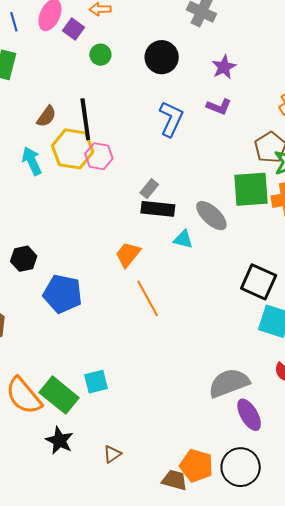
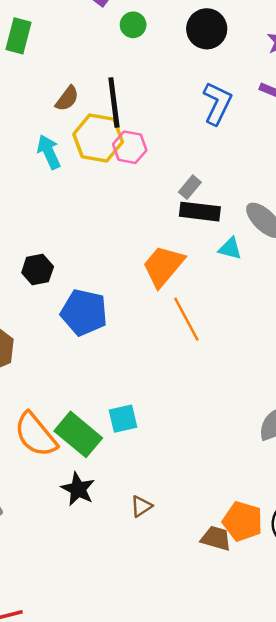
orange trapezoid: (128, 255) -> (163, 266), size x1.4

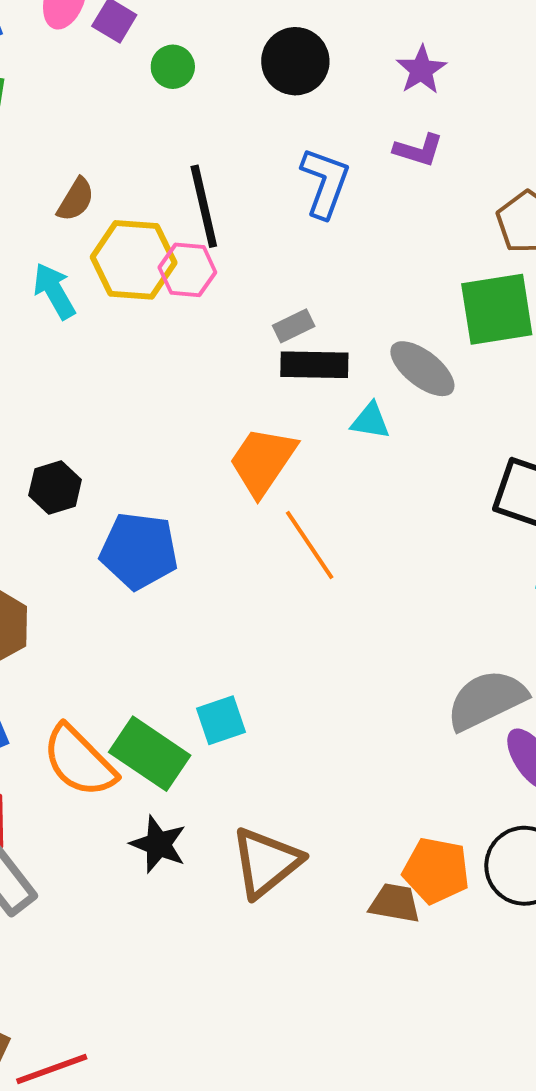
black line: (114, 102) -> (204, 206), moved
gray rectangle: (190, 187) -> (294, 326), turned 30
brown triangle: (141, 506) -> (266, 862), size x2.0

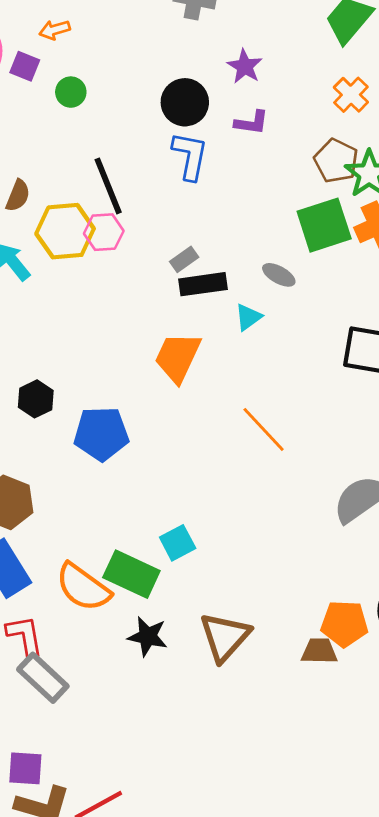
black circle: (295, 61) -> (185, 102), moved
gray ellipse: (422, 369) -> (279, 275), size x0.7
cyan triangle: (370, 421) -> (248, 317), turned -36
orange line: (310, 545) -> (264, 429), moved

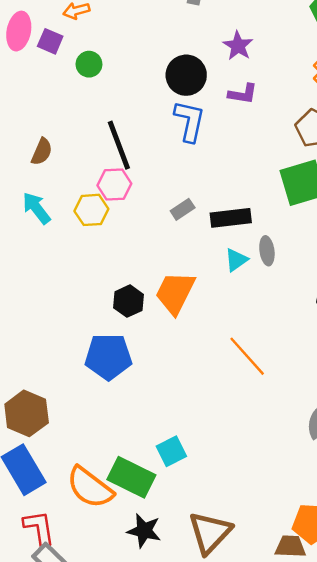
yellow hexagon: (65, 231) -> (91, 210), moved, size x0.7
gray ellipse: (279, 275) -> (267, 251), moved, turned 52
black rectangle: (203, 284) -> (231, 218), moved
black hexagon: (36, 399) -> (128, 301), moved

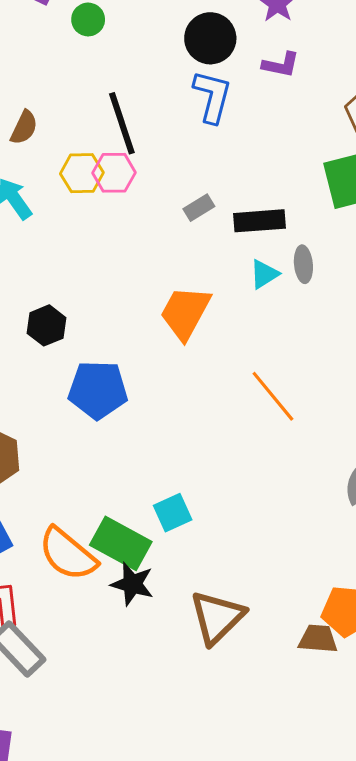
yellow hexagon: (91, 210) -> (82, 173), moved
black hexagon: (128, 301) -> (46, 325), moved
black star: (144, 531) -> (132, 584), moved

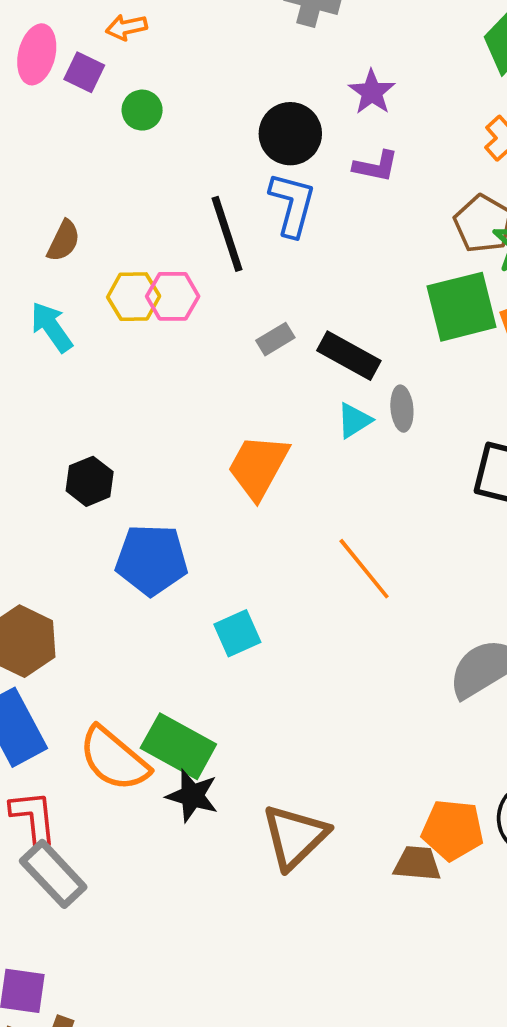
black line: (122, 123) -> (227, 234), moved
black rectangle: (259, 221) -> (349, 356), turned 33
cyan square: (173, 513) -> (237, 633), moved

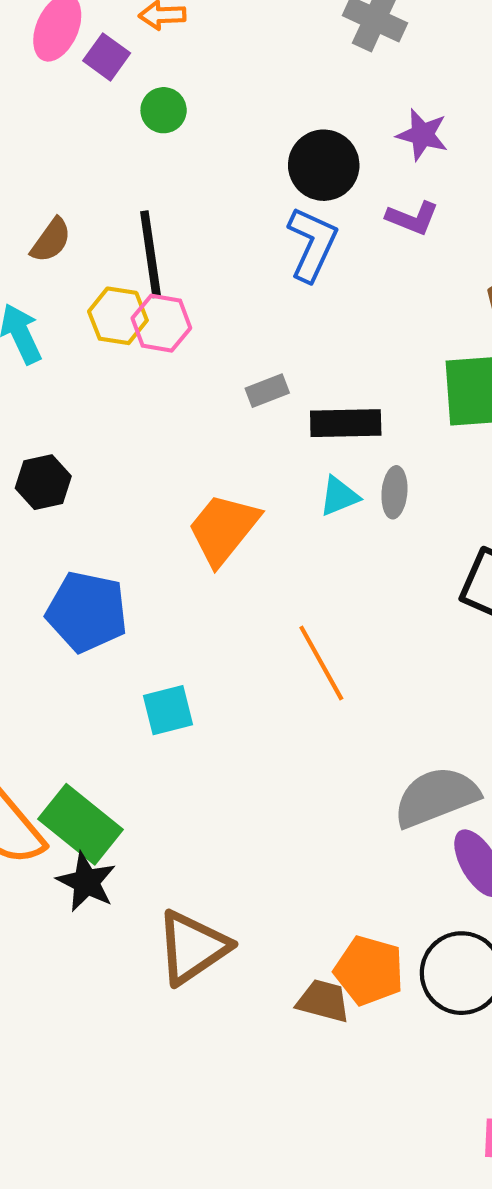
purple star: (372, 92) -> (422, 135), turned -30
black line: (227, 234) -> (151, 254), moved
black rectangle: (349, 356) -> (346, 423), turned -40
black hexagon: (90, 481) -> (43, 482), moved

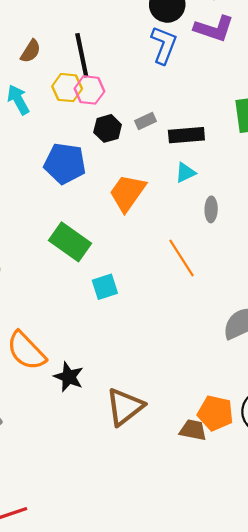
purple L-shape: (412, 218) -> (214, 29), size x1.5
black hexagon: (43, 482) -> (108, 128), moved
gray ellipse: (394, 492) -> (211, 209), moved
blue pentagon: (87, 612) -> (65, 163), moved
green rectangle: (81, 824) -> (70, 242), moved

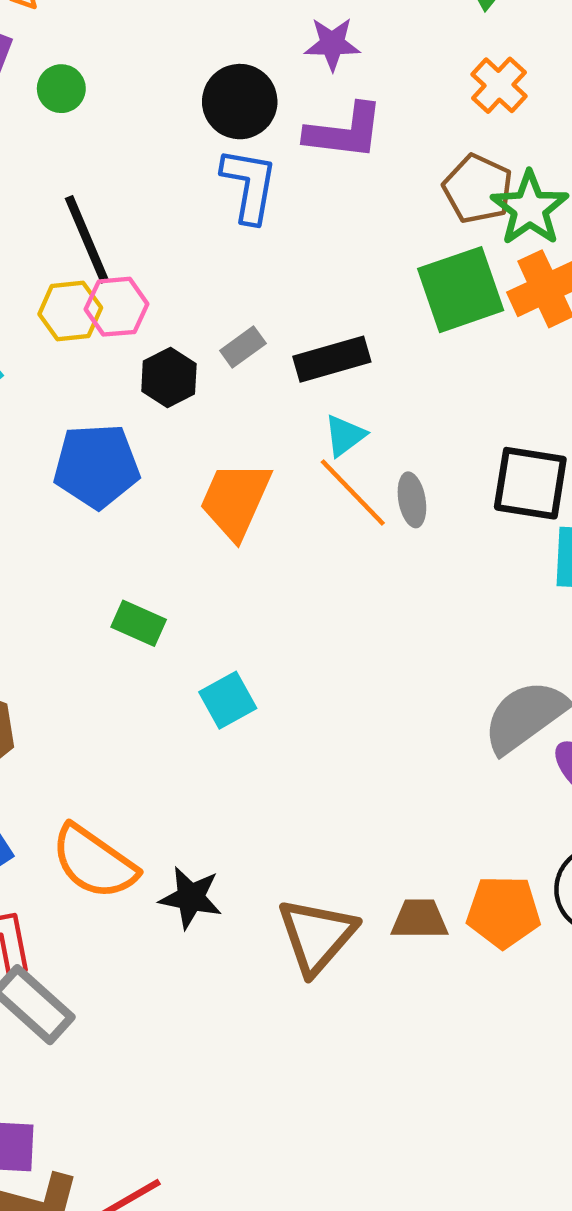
green rectangle: (70, 242) -> (139, 623), size x0.6
orange line: (182, 258) -> (353, 493), moved
brown trapezoid: (193, 430) -> (419, 919), moved

